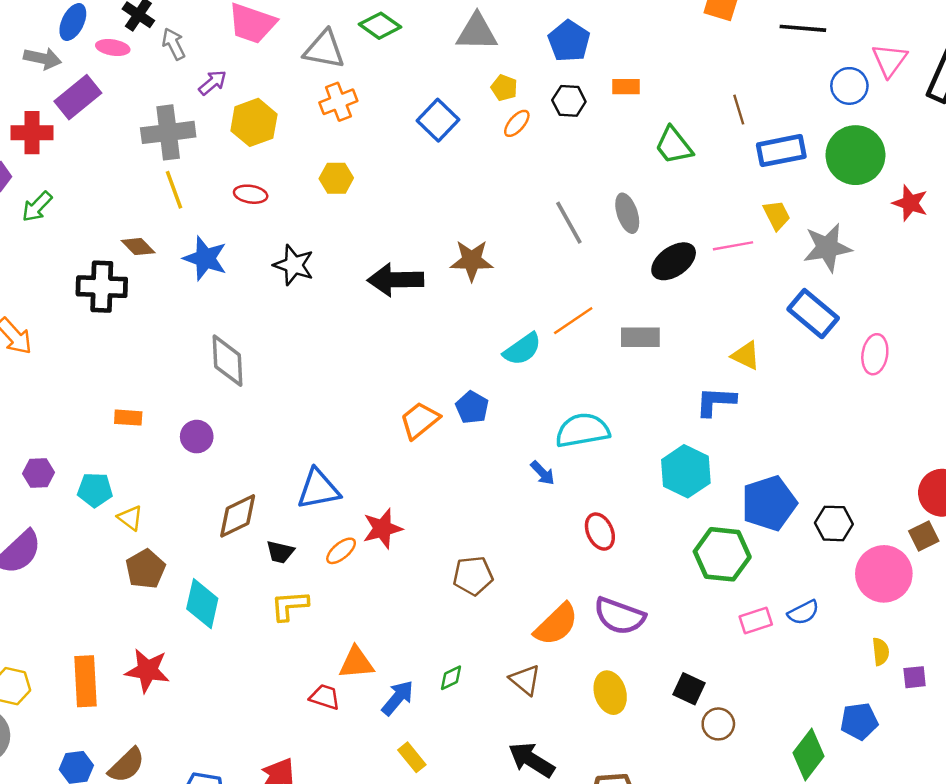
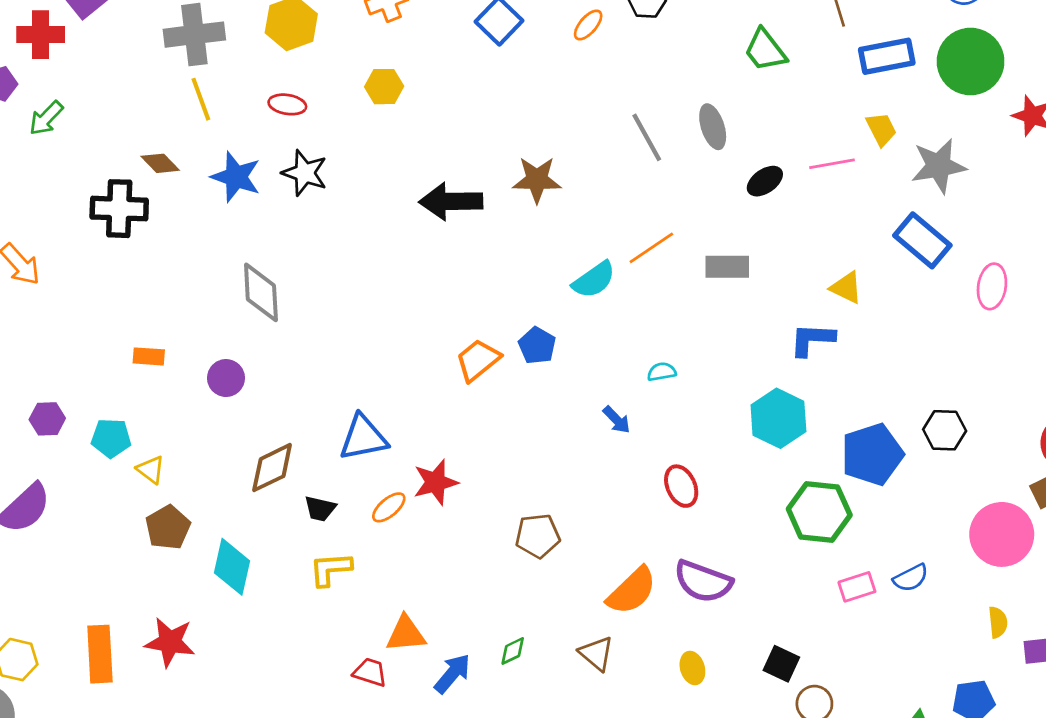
black ellipse: (674, 261) -> (765, 181), size x0.7
black star: (294, 265) -> (305, 173), moved
cyan semicircle: (582, 430) -> (662, 372), size x0.5
black hexagon: (834, 523) -> (945, 430), moved
yellow ellipse: (610, 693) -> (692, 668), size x0.7

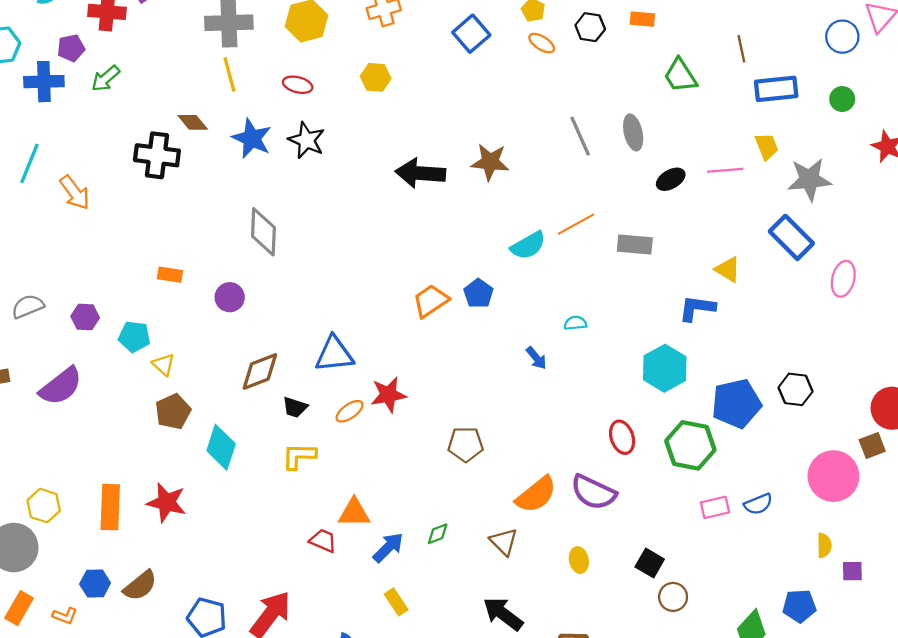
orange ellipse: (588, 25) -> (542, 43), turned 76
green circle: (971, 61) -> (842, 99), size x0.5
red ellipse: (681, 486) -> (622, 437), moved

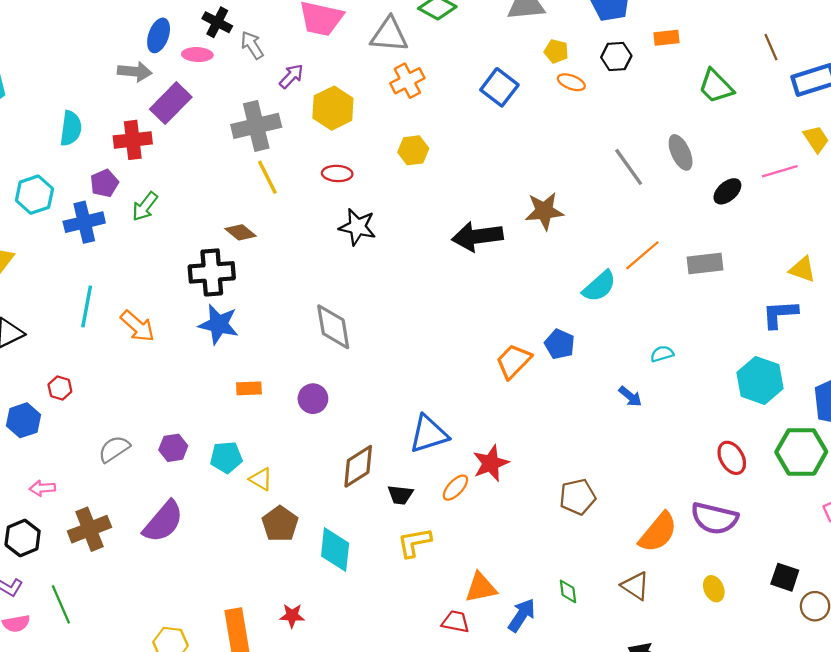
blue star: (252, 138) -> (219, 324), moved
red star: (167, 503) -> (292, 616), size x0.6
green diamond: (438, 534) -> (568, 591), turned -65

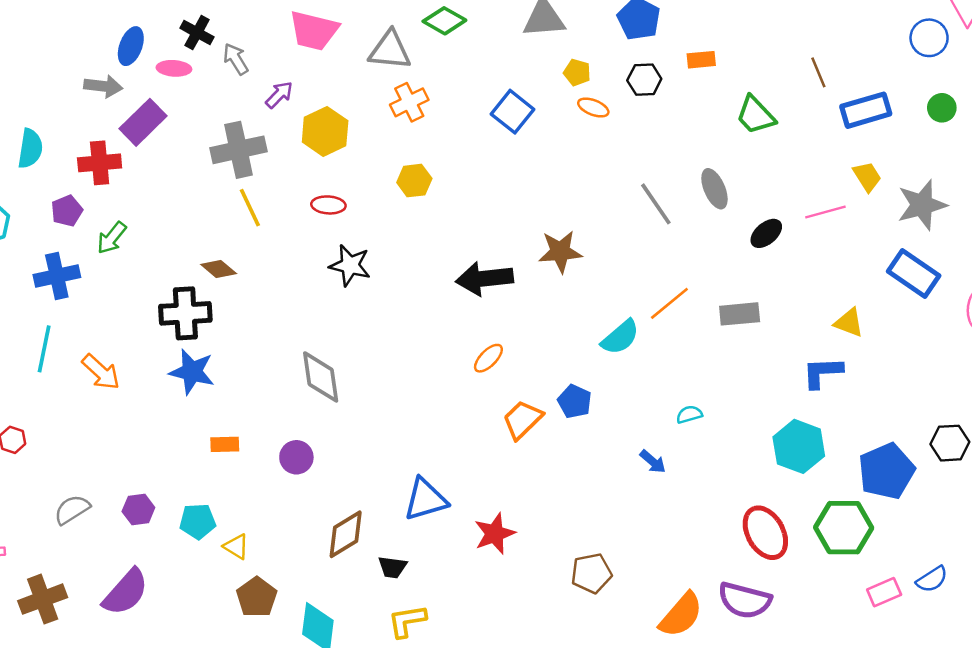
blue cross: (84, 222) -> (57, 276), moved
red ellipse: (732, 458) -> (765, 533), size x1.4
orange ellipse: (455, 488) -> (488, 358), moved

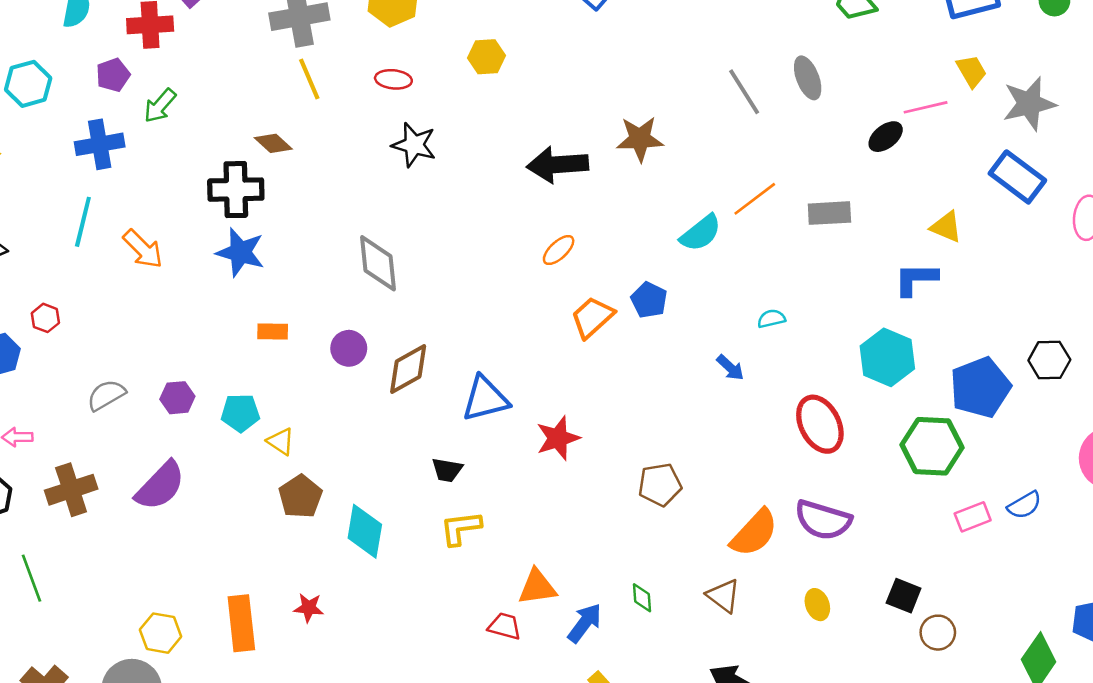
black ellipse: (766, 233) -> (886, 137), moved
red ellipse: (765, 533) -> (820, 424), moved
brown diamond: (346, 534) -> (408, 369), moved

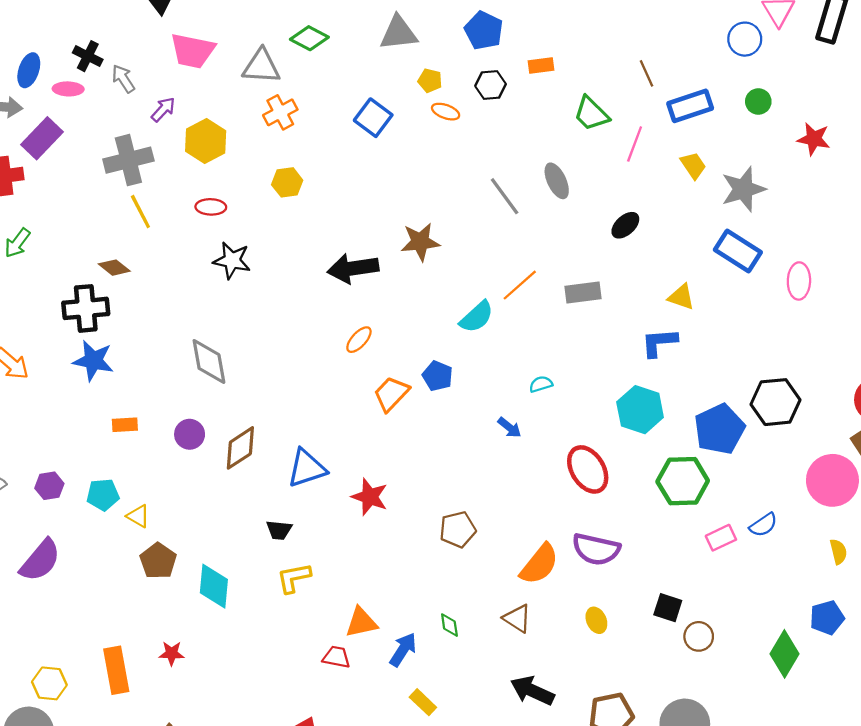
pink line: (926, 107) -> (635, 144), moved, turned -52
black hexagon: (1049, 360) -> (776, 402), size x1.4
red star: (558, 438) -> (370, 497), turned -30

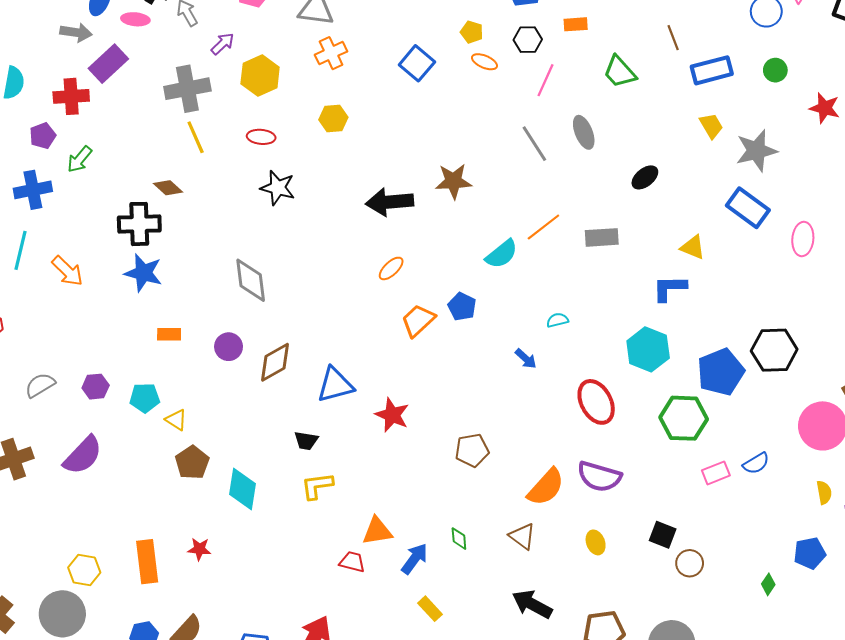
pink line: (635, 144) -> (545, 80), moved
green diamond: (784, 654) -> (768, 584), size x0.5

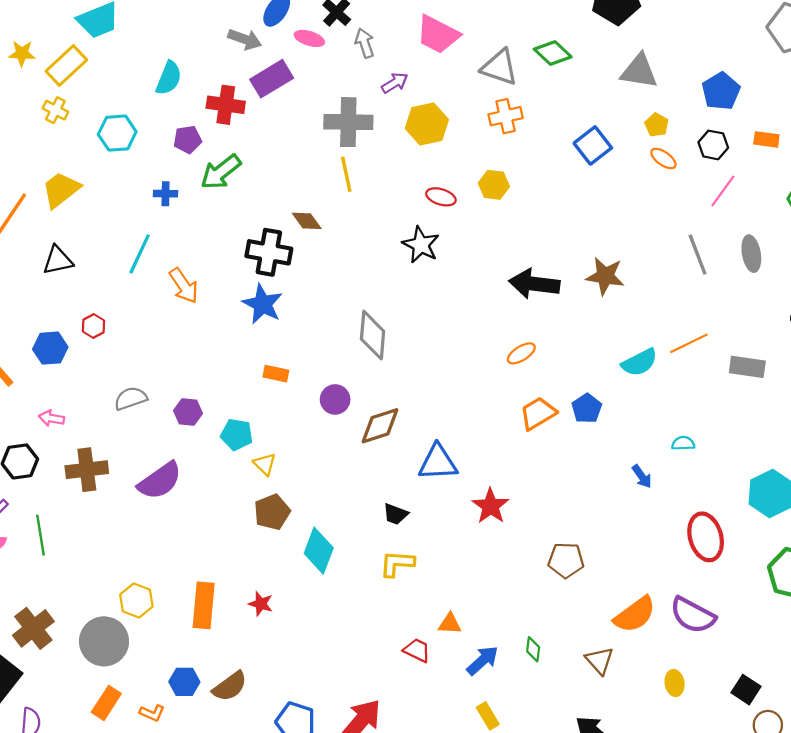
red ellipse: (261, 137) -> (441, 197), moved
green arrow: (80, 159) -> (221, 172), size x1.4
blue cross: (33, 190) -> (166, 194), size x0.6
orange triangle: (377, 531) -> (450, 624), size x0.7

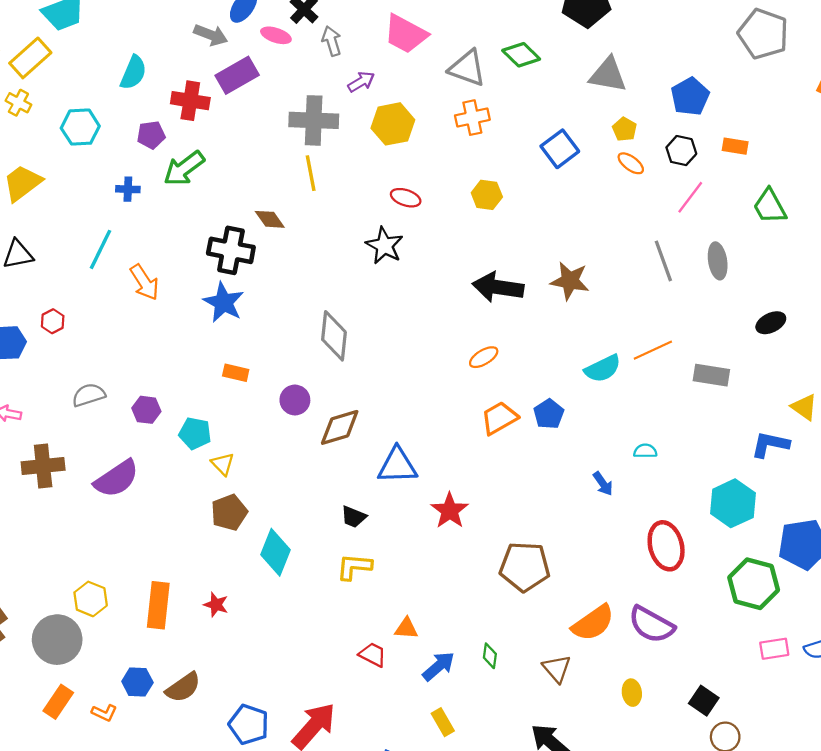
yellow hexagon: (494, 185) -> (487, 195), moved
brown pentagon: (566, 560) -> (525, 567), size x1.4

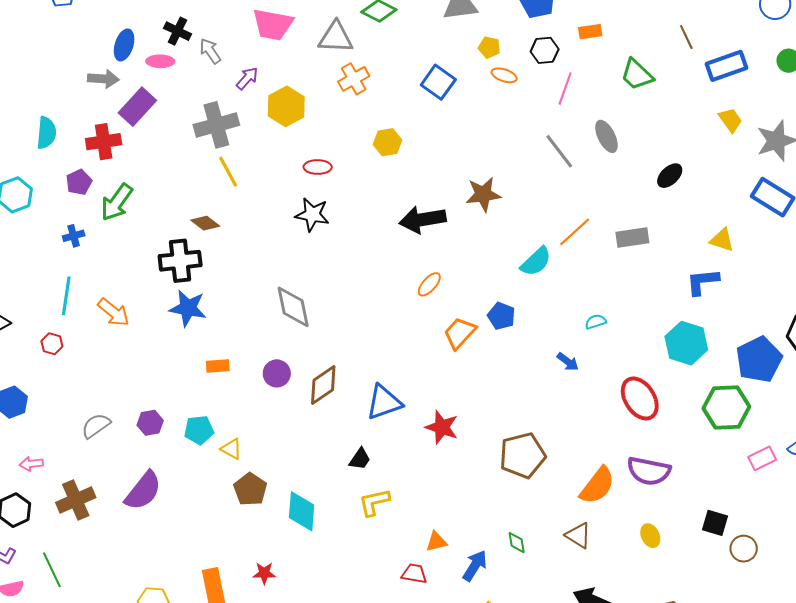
red hexagon: (53, 321) -> (52, 344), moved
black trapezoid: (354, 517) -> (360, 459), turned -60

